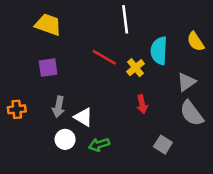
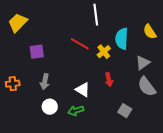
yellow trapezoid: (48, 25) -> (18, 23), moved, turned -65
white triangle: (83, 117) -> (83, 90), moved

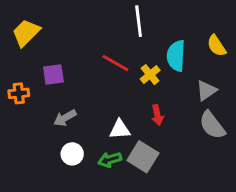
gray arrow: (45, 82) -> (65, 118), turned 49
orange cross: (13, 84) -> (19, 93), moved
white triangle: (83, 90) -> (120, 129), turned -35
gray square: (125, 111) -> (143, 157), moved, size x1.5

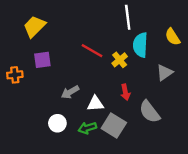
white line: (139, 21) -> (128, 17), moved
yellow trapezoid: (26, 33) -> (34, 26), moved
gray arrow: (65, 118) -> (70, 92), moved
gray semicircle: (212, 125) -> (150, 112), moved

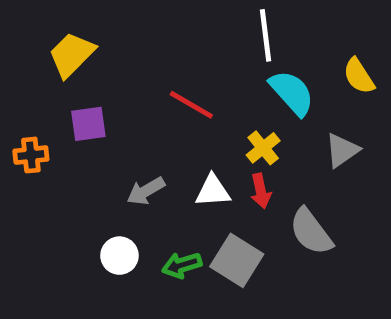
cyan semicircle: (140, 45) -> (292, 93), turned 135
yellow cross: (120, 60) -> (263, 148), moved
white triangle: (95, 104) -> (213, 191), moved

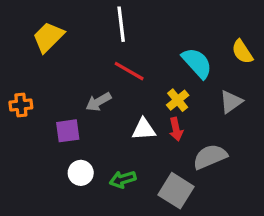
white line: (265, 35) -> (121, 24), moved
purple square: (88, 124) -> (68, 131), moved
gray arrow: (146, 191) -> (98, 102), moved
gray semicircle: (311, 232) -> (210, 157), turned 104
gray square: (237, 260) -> (176, 191), moved

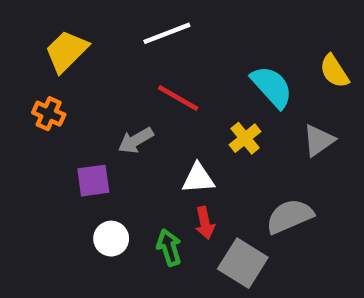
white line: (121, 24) -> (167, 33), turned 76
orange cross: (21, 105) -> (49, 114), moved, turned 30
red arrow: (176, 129) -> (205, 223), moved
green arrow: (123, 179) -> (169, 247), turned 90

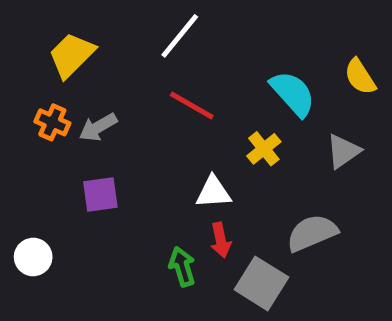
white line: (167, 33) -> (180, 36), turned -30
gray arrow: (136, 140) -> (98, 127), moved
white circle: (111, 239) -> (33, 257), moved

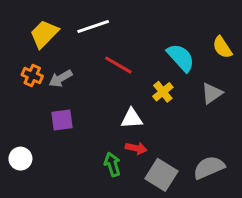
white line: (180, 36) -> (93, 26), moved, turned 32
gray semicircle: (312, 233) -> (209, 167), moved
red arrow: (221, 240) -> (136, 148), turned -66

